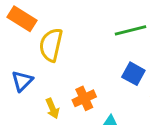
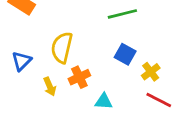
yellow semicircle: (51, 45) -> (62, 48), moved

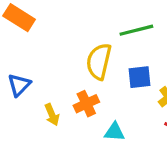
yellow semicircle: (62, 48) -> (99, 61), moved
blue square: (125, 54) -> (140, 77), turned -35

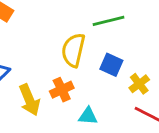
blue square: (140, 77) -> (111, 65), turned 30
yellow arrow: (52, 115) -> (29, 100), size x1.5

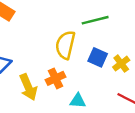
yellow cross: (139, 84) -> (121, 64), moved

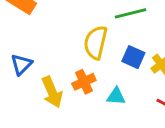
cyan triangle: (78, 101) -> (116, 96), moved

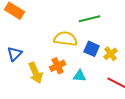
yellow semicircle: (96, 42) -> (66, 39), turned 85

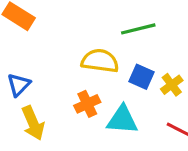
yellow arrow: (36, 73) -> (33, 123), moved
cyan triangle: (80, 76) -> (122, 120), size x1.5

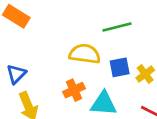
blue square: (141, 77) -> (120, 67), turned -35

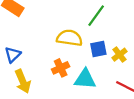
green line: (117, 27) -> (96, 16), turned -40

